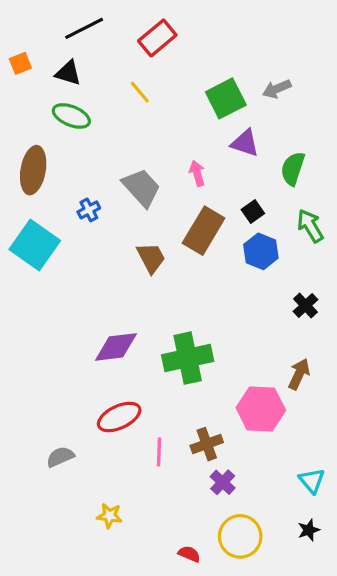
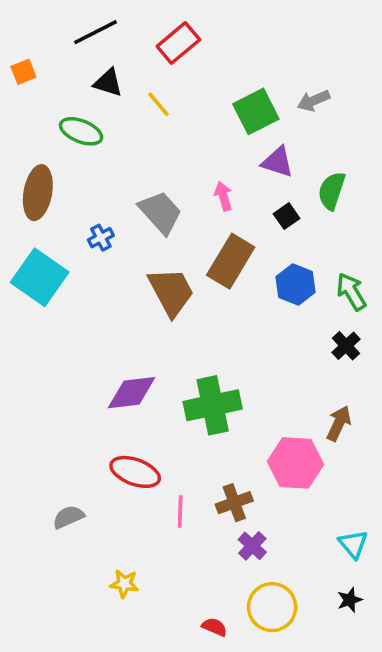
black triangle: (68, 73) -> (108, 83), moved
black square: (253, 212) -> (287, 216), moved
green arrow: (310, 226) -> (351, 292), moved
brown trapezoid: (151, 258) -> (171, 292), size x1.4
red ellipse: (119, 417) -> (135, 472), turned 45

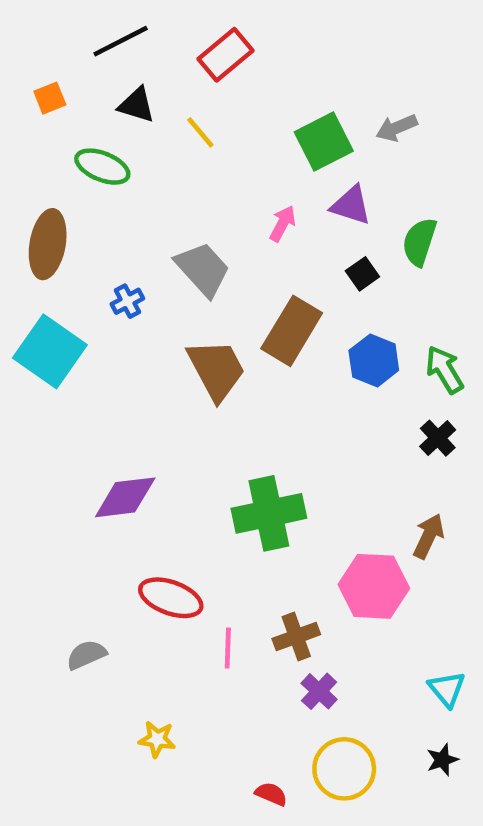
orange square: (23, 72) -> (50, 98), moved
pink arrow: (223, 196) -> (283, 224), moved, turned 44
purple diamond: (132, 393) -> (125, 497), moved

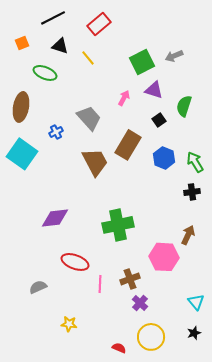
black cross: (438, 438) -> (192, 192), turned 35

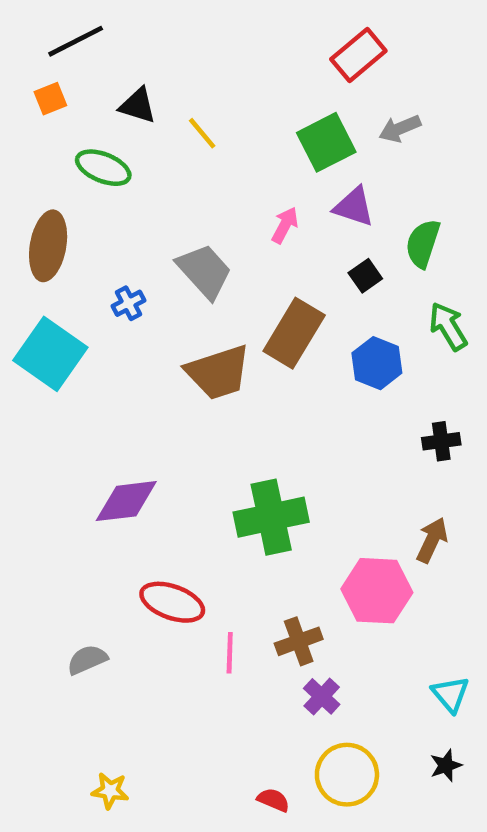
black line: (53, 18) -> (76, 41), moved
red rectangle: (99, 24) -> (358, 55), moved
brown trapezoid: (95, 162) -> (218, 372), turned 100
green arrow: (195, 162) -> (448, 326), moved
yellow star: (69, 324) -> (110, 791), moved

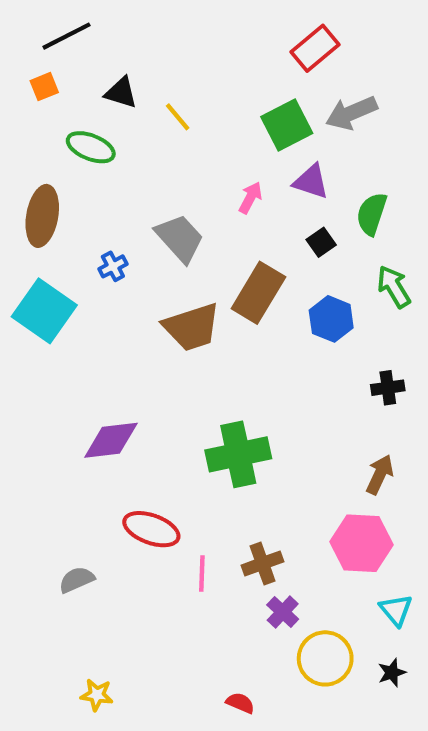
gray arrow: (400, 129) -> (351, 113), size x1.4
pink hexagon: (377, 591) -> (362, 543), moved
yellow circle: (347, 775) -> (325, 658), moved

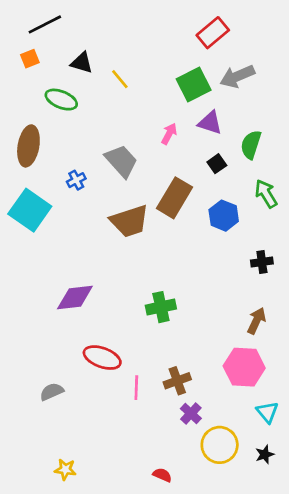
green cross: (238, 454) -> (161, 307), size x0.7

